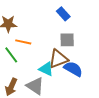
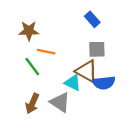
brown triangle: (58, 59) -> (87, 71), turned 50
blue semicircle: (73, 69) -> (104, 83), turned 144

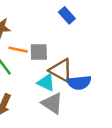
gray square: (97, 49) -> (39, 52), moved
gray triangle: (60, 102) -> (52, 103), moved

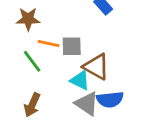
blue semicircle: (79, 83) -> (110, 99), moved

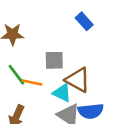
orange line: (49, 44) -> (32, 82), moved

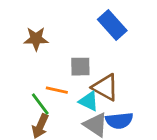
blue rectangle: (84, 21) -> (112, 25), size x1.5
green line: (16, 75) -> (40, 104), moved

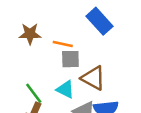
orange line: (57, 90) -> (63, 44), moved
cyan triangle: (89, 101) -> (65, 89), moved

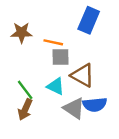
blue rectangle: (99, 21) -> (89, 20), turned 65

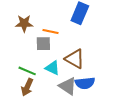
gray square: (61, 57) -> (43, 44), moved
green line: (25, 90) -> (27, 71), turned -30

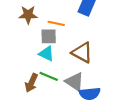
cyan triangle: (52, 68) -> (46, 54), moved
green line: (27, 71) -> (49, 76), moved
blue semicircle: (85, 83) -> (90, 94), moved

